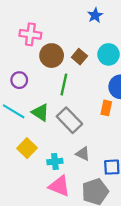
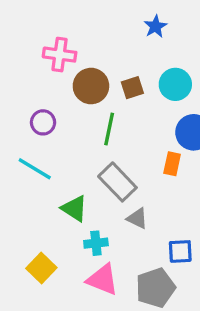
brown square: (79, 57) -> (132, 88), turned 32
green triangle: (40, 112) -> (74, 208), moved
yellow square: (27, 148) -> (41, 268), moved
gray triangle: (83, 154) -> (137, 218), moved

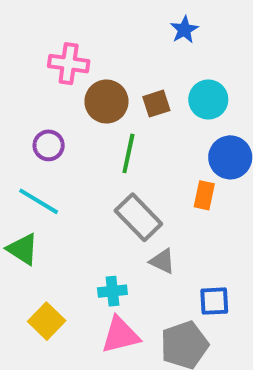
green triangle: (74, 208) -> (23, 249), moved
pink triangle: (103, 280) -> (120, 335), turned -36

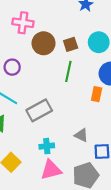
green line: (128, 153) -> (68, 71), moved
gray rectangle: (138, 217) -> (39, 110), moved, turned -75
gray triangle: (162, 261) -> (81, 135), moved

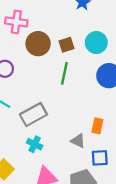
orange rectangle: (97, 94) -> (97, 126), moved
cyan cross: (47, 146) -> (35, 144), moved, turned 32

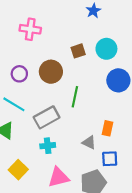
brown circle: (38, 44) -> (51, 72), moved
green line: (64, 73) -> (75, 97), moved
cyan cross: (35, 144) -> (48, 146), turned -32

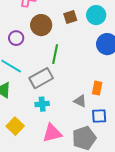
brown circle: (51, 72) -> (41, 25), moved
green line: (75, 97) -> (55, 54), moved

